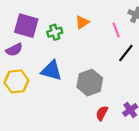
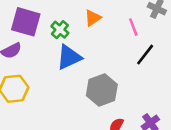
green cross: (55, 32) -> (60, 30), turned -32
blue triangle: (51, 71) -> (69, 57), moved, turned -40

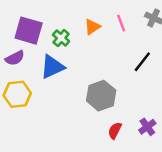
pink line: (133, 27) -> (121, 23), moved
blue triangle: (69, 57) -> (52, 67), moved

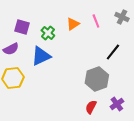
purple square: (29, 31) -> (22, 27), size x0.7
gray hexagon: (101, 96) -> (97, 79), moved

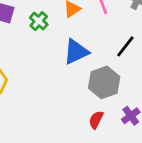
blue triangle: (41, 56) -> (76, 52), moved

